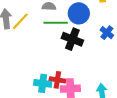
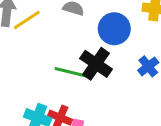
green line: (56, 23) -> (72, 73), moved

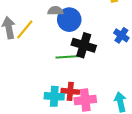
blue circle: (114, 29) -> (69, 20), moved

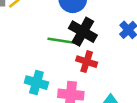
red cross: (70, 91) -> (87, 62), moved

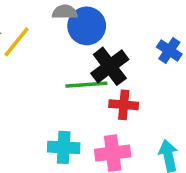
black cross: (83, 32) -> (110, 66), turned 36

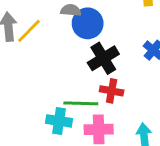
green line: (86, 85) -> (81, 103), moved

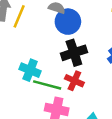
yellow line: (29, 31) -> (19, 16), turned -35
cyan cross: (59, 121) -> (30, 70), moved

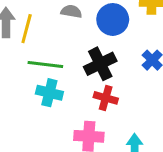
blue circle: (68, 22) -> (113, 19), moved
green line: (47, 85) -> (45, 65), moved

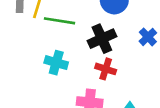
green line: (45, 65) -> (60, 21), moved

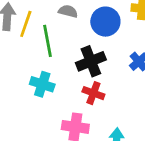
green line: (60, 21) -> (48, 41), turned 68

